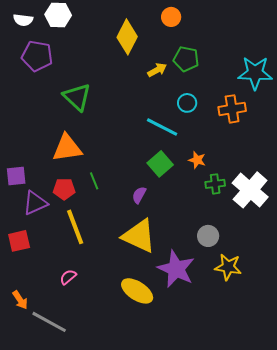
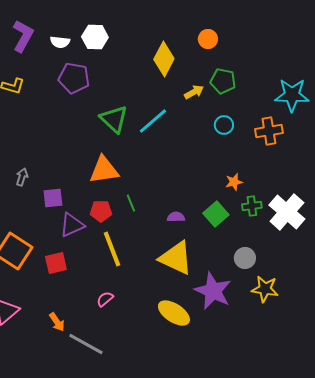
cyan line: (162, 127) -> (153, 121), moved, turned -68
orange star: (197, 160) -> (234, 182), turned -30
green square: (160, 164) -> (216, 214), moved
purple semicircle: (139, 195) -> (176, 217), turned 60

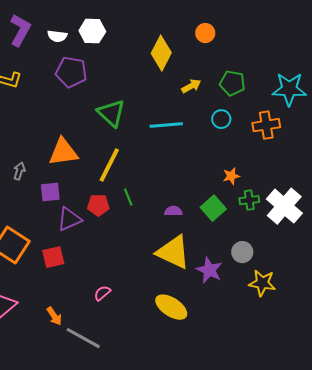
green pentagon: (223, 81) -> (232, 83), moved
cyan line: (153, 121) -> (166, 125), moved, turned 36
orange triangle: (104, 170) -> (63, 152), moved
yellow line: (112, 249) -> (109, 165), moved, turned 48
purple star: (213, 291) -> (209, 270), moved, size x0.7

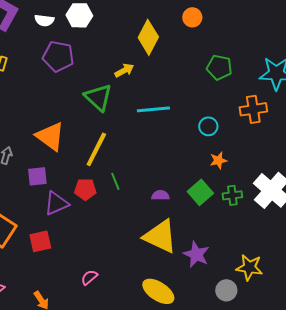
yellow arrow: (191, 86) -> (124, 70), moved
cyan circle: (221, 119) -> (208, 126), moved
orange triangle: (63, 152) -> (50, 136), turned 44
green cross: (249, 200) -> (232, 195), moved
gray circle: (242, 252) -> (226, 290), moved

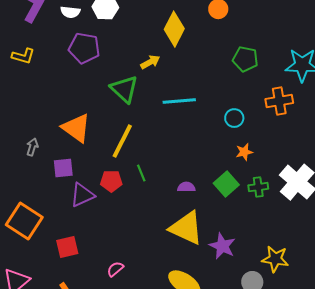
red square: (40, 241) -> (67, 247), moved

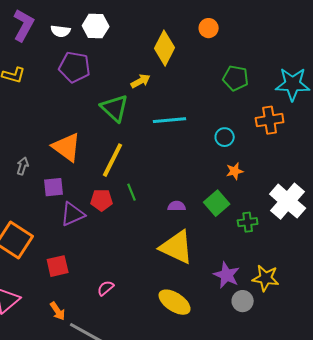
green cross: (258, 187) -> (248, 222), moved
purple star: (222, 246) -> (227, 275), moved

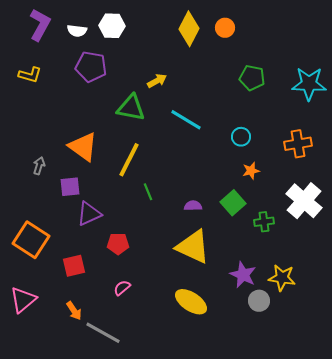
yellow diamond: (165, 48) -> (189, 29), moved
green triangle: (115, 108) -> (131, 108), turned -32
cyan line: (170, 120) -> (186, 120), turned 36
orange cross: (270, 120) -> (298, 144), moved
red pentagon: (102, 200) -> (118, 244), moved

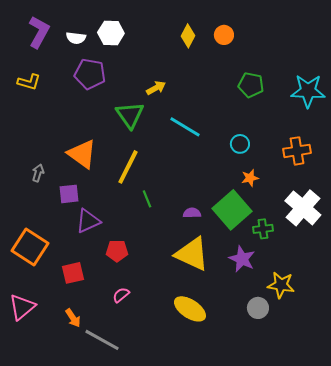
yellow diamond: (189, 29) -> (188, 36), size x0.7
green triangle: (131, 108) -> (130, 115), turned 44
green square: (233, 203) -> (232, 210), size x1.5
purple star: (243, 275) -> (242, 259), moved

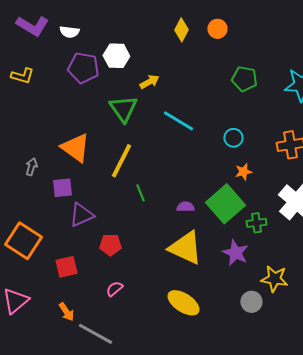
purple L-shape: (39, 32) -> (32, 26), turned 92
white hexagon: (111, 33) -> (116, 56), moved

